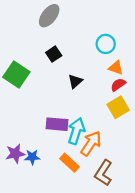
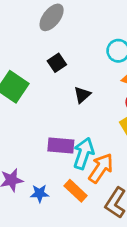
blue star: (32, 157) -> (40, 193), moved

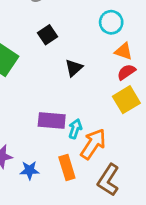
cyan arrow: (84, 153) -> (75, 129), size x0.6
orange rectangle: (76, 191) -> (67, 167), turned 30

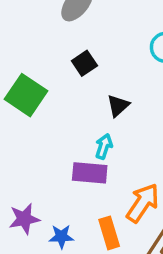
cyan arrow: (75, 129) -> (104, 146), moved

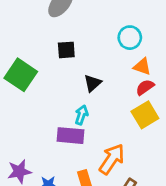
black square: (84, 63) -> (66, 50), turned 30

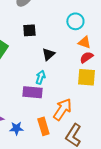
yellow square: (145, 115) -> (86, 77), turned 36

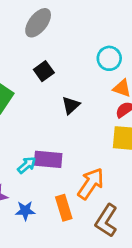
black square: (29, 30) -> (44, 71), turned -32
cyan arrow: (40, 77) -> (27, 165), moved, turned 32

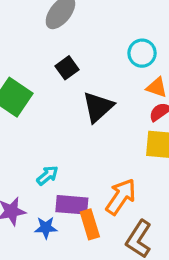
black triangle: (71, 105) -> (98, 107), size x1.5
purple rectangle: (48, 159) -> (72, 205), moved

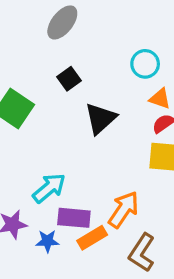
cyan arrow: (47, 175) -> (49, 188), size x1.5
orange rectangle: (90, 224) -> (92, 238), turned 76

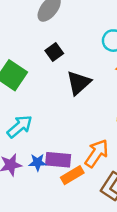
cyan arrow: (49, 188) -> (20, 126), moved
blue star: (47, 241) -> (38, 162), moved

